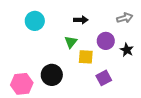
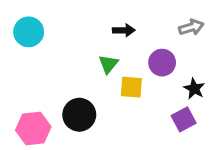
cyan circle: (35, 21) -> (29, 32), moved
black star: (127, 50) -> (194, 89), moved
purple square: (104, 78) -> (184, 119), moved

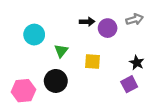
cyan circle: (29, 32) -> (34, 35), moved
purple circle: (162, 63) -> (108, 28), moved
green triangle: (108, 64) -> (61, 51), moved

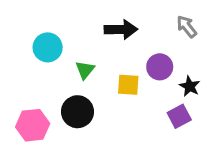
gray arrow: (135, 19) -> (187, 26), turned -112
black arrow: (87, 22) -> (121, 29), size x1.5
purple circle: (108, 28) -> (160, 67), moved

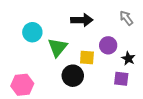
green triangle: (85, 70) -> (58, 47), size x1.5
black circle: (77, 112) -> (73, 76), moved
purple square: (179, 116) -> (121, 79), turned 35

